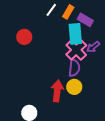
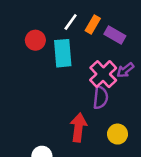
cyan rectangle: (75, 34) -> (63, 53), moved
red circle: (24, 37) -> (35, 40), moved
yellow circle: (74, 87) -> (118, 134), moved

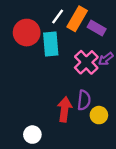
orange rectangle: (93, 25) -> (77, 19), size x1.5
red circle: (35, 40) -> (27, 33), size x1.5
purple semicircle: (101, 98) -> (84, 100), moved

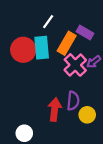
orange rectangle: (77, 19) -> (67, 43), moved
red circle: (27, 33) -> (23, 50), moved

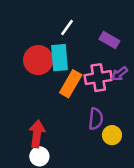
orange rectangle: (67, 43) -> (71, 84), moved
pink cross: (75, 65) -> (98, 78), turned 35
red arrow: (55, 109) -> (37, 134), moved

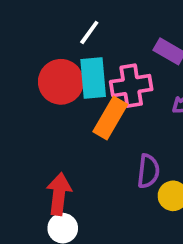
white line: (67, 28) -> (89, 32), moved
pink cross: (98, 78) -> (131, 86), moved

